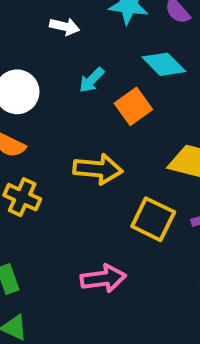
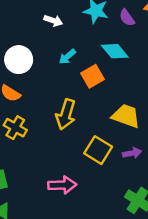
yellow arrow: (98, 169) -> (66, 114), turned 96

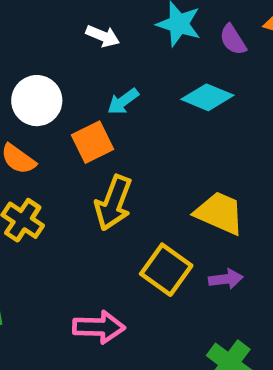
cyan diamond: (115, 51) -> (207, 97), turned -32
orange square: (93, 76) -> (93, 142), moved

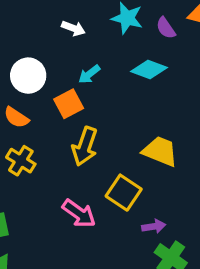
purple arrow: (226, 279) -> (154, 226), moved
pink arrow: (99, 327) -> (79, 213), moved, turned 36

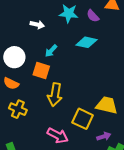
orange square: (69, 104) -> (41, 70), turned -36
yellow trapezoid: (160, 151) -> (107, 105), moved

